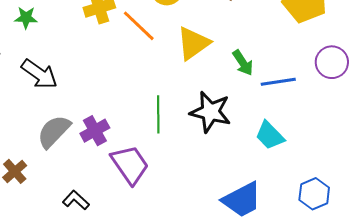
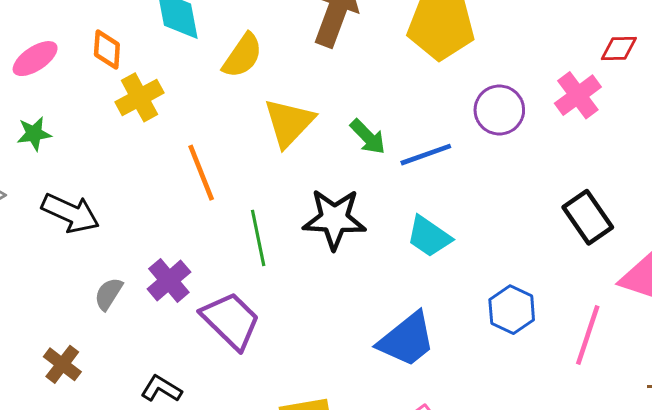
orange line: (139, 26) -> (201, 173), moved, turned 36
gray semicircle: (54, 131) -> (109, 294), size x0.6

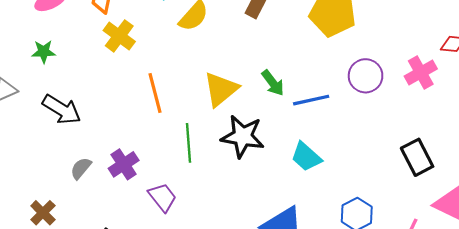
yellow cross: (140, 97) -> (119, 36), turned -32
yellow triangle: (289, 123) -> (221, 89), moved
purple trapezoid: (231, 321) -> (163, 197), size x0.7

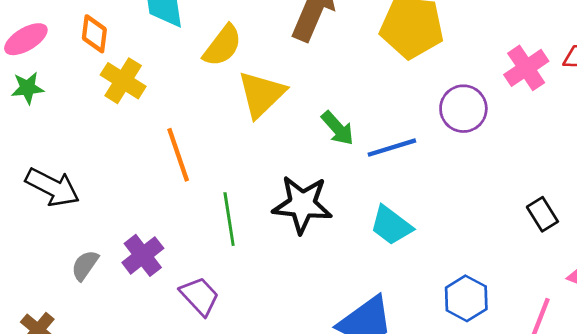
green star: (44, 52) -> (27, 88), moved
pink cross: (421, 72) -> (526, 68), moved
yellow triangle: (221, 89) -> (262, 94), moved
black rectangle: (417, 157) -> (542, 214), size x0.7

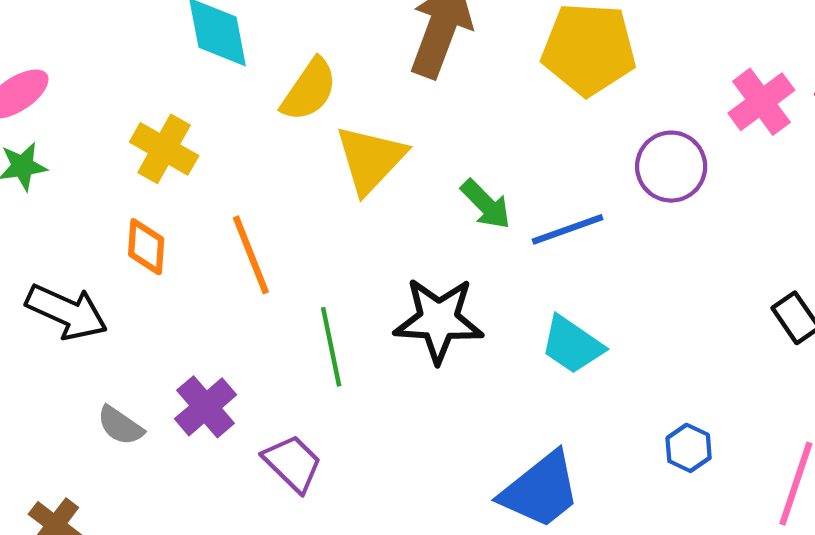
orange diamond: (94, 34) -> (146, 247), moved
gray semicircle: (85, 265) -> (120, 426), turned -88
blue hexagon: (466, 298) -> (689, 448), size x0.7

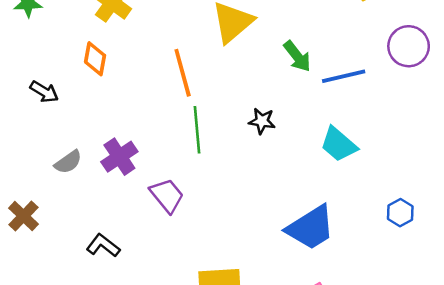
orange line: (251, 255) -> (183, 73), moved
black arrow: (67, 312) -> (44, 92), size x0.6
black star: (439, 320) -> (262, 121), size x0.5
gray semicircle: (120, 426) -> (68, 162), turned -76

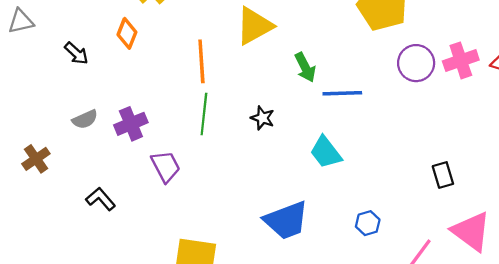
purple circle: (409, 46) -> (416, 63), moved

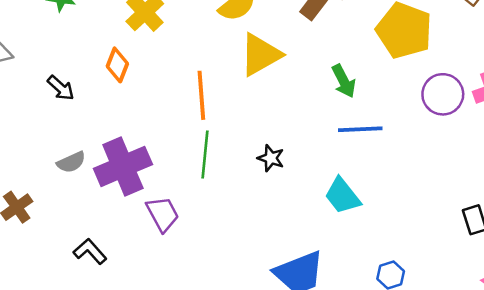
green arrow: (305, 67) -> (344, 81), moved
purple cross: (131, 124) -> (123, 166), size x1.5

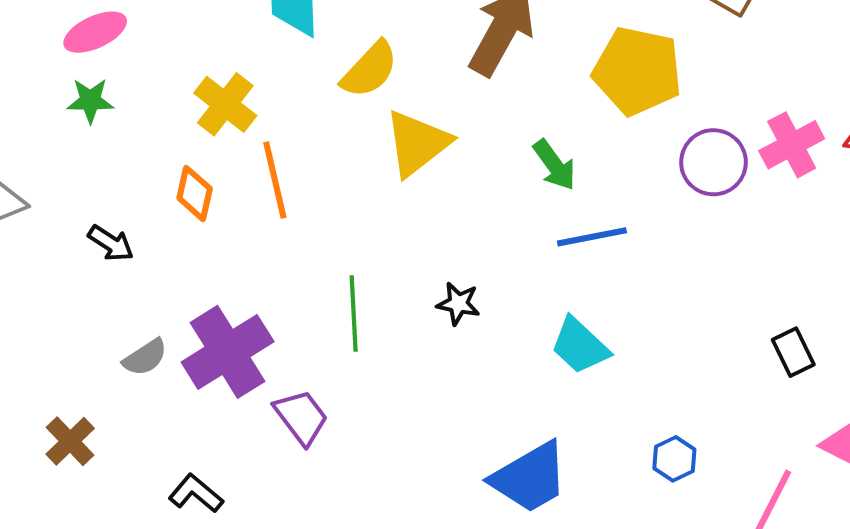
orange line: (201, 95) -> (275, 180), moved

